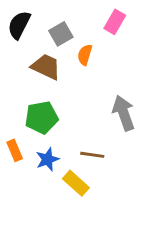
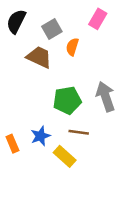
green pentagon: (42, 117) -> (67, 100), moved
orange rectangle: (15, 150) -> (12, 144), moved

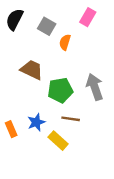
gray square: (52, 29) -> (47, 26), turned -30
brown trapezoid: (39, 57) -> (32, 70), moved

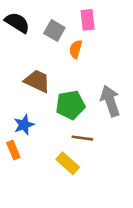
pink rectangle: (88, 17) -> (88, 20), moved, turned -36
black semicircle: (15, 19) -> (17, 23), turned 95
blue star: (36, 122) -> (24, 125), moved

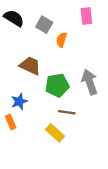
pink rectangle: (88, 20) -> (86, 16), moved

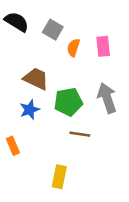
pink rectangle: (86, 16) -> (103, 46), moved
blue star: (19, 101) -> (30, 110), moved
yellow rectangle: (55, 133) -> (59, 177), moved, turned 60

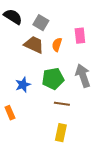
orange semicircle: (73, 48) -> (57, 45), moved
brown trapezoid: (36, 79) -> (34, 45), moved
yellow rectangle: (59, 177) -> (61, 133), moved

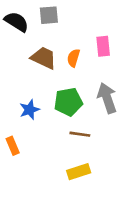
gray square: (41, 23) -> (49, 15), moved, turned -35
yellow rectangle: (61, 133) -> (79, 172), turned 60

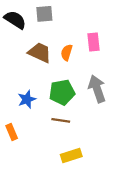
brown line: (80, 134) -> (61, 120), moved

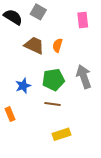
gray square: (44, 14) -> (38, 12), turned 35
pink rectangle: (94, 42) -> (83, 20), moved

